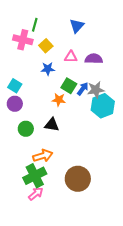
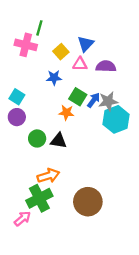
blue triangle: (77, 26) -> (86, 44), moved
yellow square: (46, 46) -> (61, 52), moved
green circle: (26, 129) -> (37, 138), moved
pink arrow: (36, 194) -> (22, 219), moved

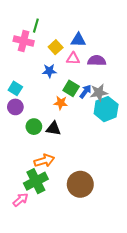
blue triangle: (86, 44) -> (78, 40), turned 49

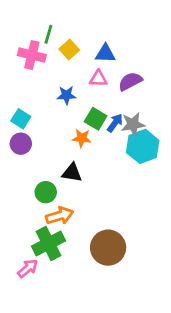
yellow square: (56, 47) -> (69, 49), moved
purple semicircle: (97, 61) -> (130, 81), turned -30
green circle: (34, 127) -> (46, 192), moved

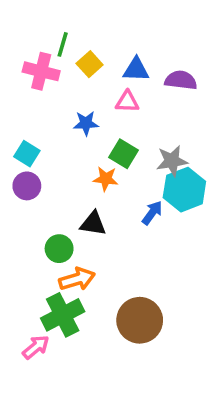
purple semicircle: (130, 81) -> (181, 80), moved, turned 35
blue arrow: (115, 123) -> (152, 213), moved

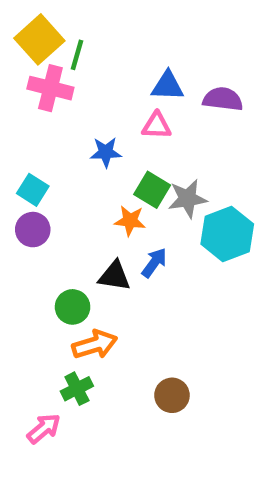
yellow square: (90, 64) -> (39, 39), moved, size x1.5
gray star: (172, 161) -> (187, 199), moved
blue arrow: (152, 213) -> (154, 263), moved
green cross: (63, 315) -> (77, 389), size x0.6
brown circle: (140, 320) -> (172, 395), size x0.6

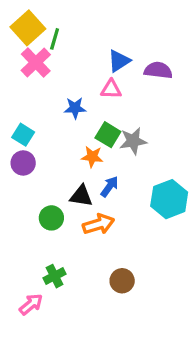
blue triangle: (168, 86) -> (119, 61), turned -35
pink cross: (50, 88) -> (36, 62), turned 32
cyan hexagon: (227, 234) -> (169, 199), moved
orange arrow: (95, 344) -> (99, 224), moved

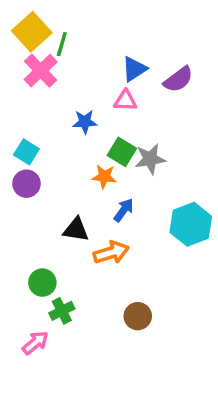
purple semicircle: (158, 70) -> (178, 79), turned 136
black triangle: (81, 196) -> (76, 230), moved
green circle: (51, 218) -> (42, 283), moved

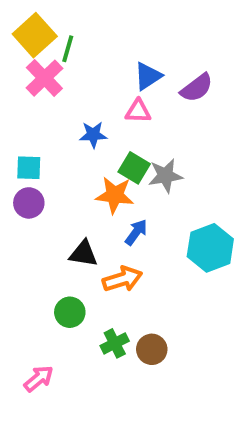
cyan square: (26, 152) -> (29, 168), turned -30
orange star: (104, 177) -> (115, 195), size x1.4
green circle: (42, 283) -> (70, 312), moved
green cross: (62, 311) -> (115, 343), moved

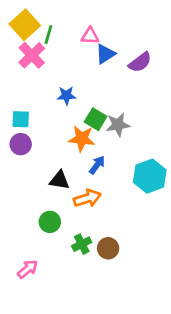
pink triangle: (138, 111) -> (90, 36), moved

